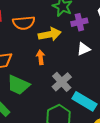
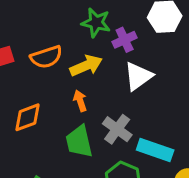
white triangle: (83, 49) -> (138, 76), size x1.5
green trapezoid: (18, 85) -> (79, 141), moved, turned 65

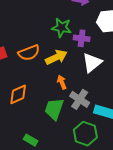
purple cross: (125, 40) -> (82, 38), turned 35
orange arrow: (80, 101) -> (62, 82), moved
green trapezoid: (79, 141) -> (54, 109), turned 35

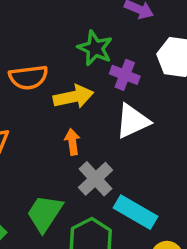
green trapezoid: (54, 109) -> (45, 213), moved

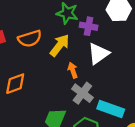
yellow arrow: (73, 97) -> (60, 45), turned -30
orange arrow: (72, 142) -> (73, 70), moved

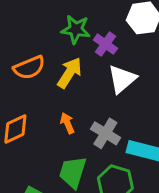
purple cross: (89, 26) -> (105, 44), turned 30
orange arrow: (73, 70) -> (67, 123), moved

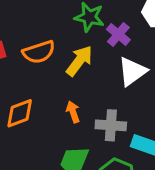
gray cross: (105, 133) -> (111, 125), turned -32

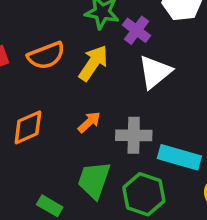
orange arrow: (73, 112) -> (89, 122), turned 70

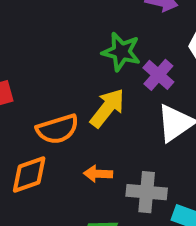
orange semicircle: (46, 56) -> (58, 129), moved
orange arrow: (89, 122) -> (98, 174), turned -140

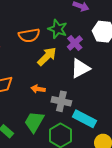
orange semicircle: (58, 129) -> (29, 35), moved

